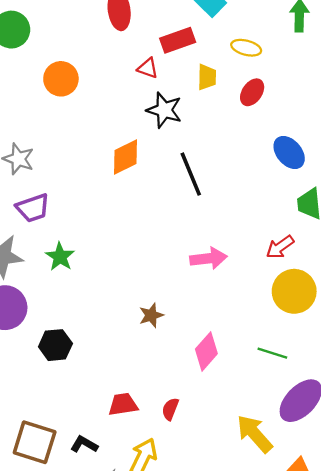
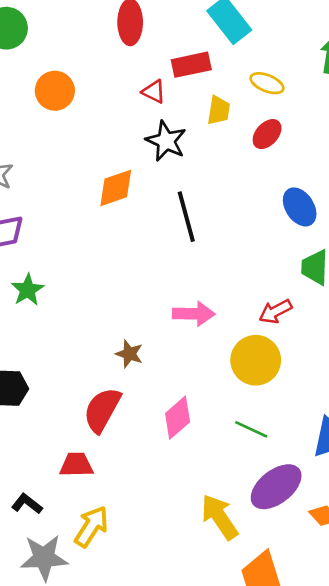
yellow circle: (294, 291) -> (256, 360), moved
brown star: (151, 315) -> (129, 354), moved, turned 30
red semicircle: (170, 409) -> (102, 410), moved, size x1.8

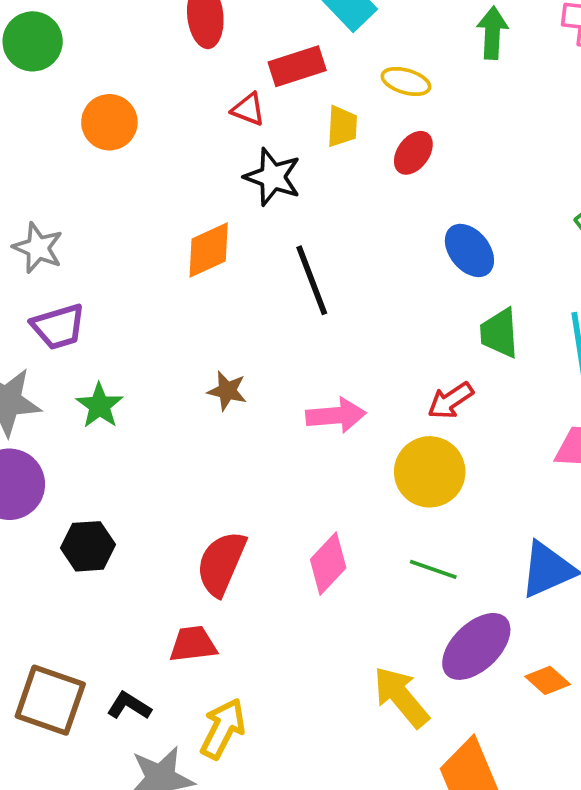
brown star: (129, 354) -> (227, 391), moved

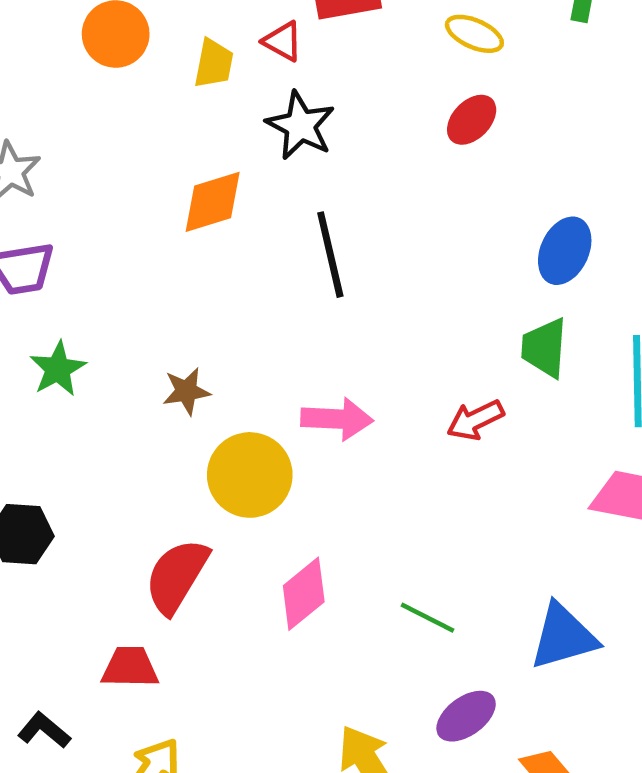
yellow trapezoid: (342, 126) -> (214, 64), moved
blue ellipse: (469, 250) -> (565, 251), moved, turned 56
brown star: (227, 391) -> (186, 391), moved, turned -30
yellow circle: (430, 472) -> (250, 475), moved
purple ellipse: (476, 646) -> (466, 716), size x0.7

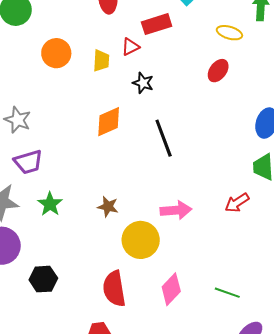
yellow ellipse: (474, 34) -> (229, 33), moved
red triangle: (283, 41) -> (130, 47), turned -48
black star: (300, 126) -> (143, 83), size x0.7
brown star: (186, 391) -> (108, 207), turned 30
red semicircle: (177, 576) -> (114, 289), turned -33

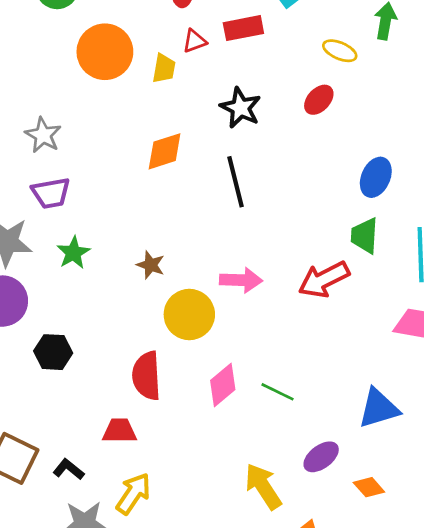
red triangle: (130, 47) -> (194, 41), moved
orange circle: (56, 53) -> (105, 52), size x1.4
black star: (143, 83) -> (240, 108), moved, size x1.4
red arrow: (237, 203) -> (324, 279), size x1.5
green line: (227, 293) -> (278, 392), moved

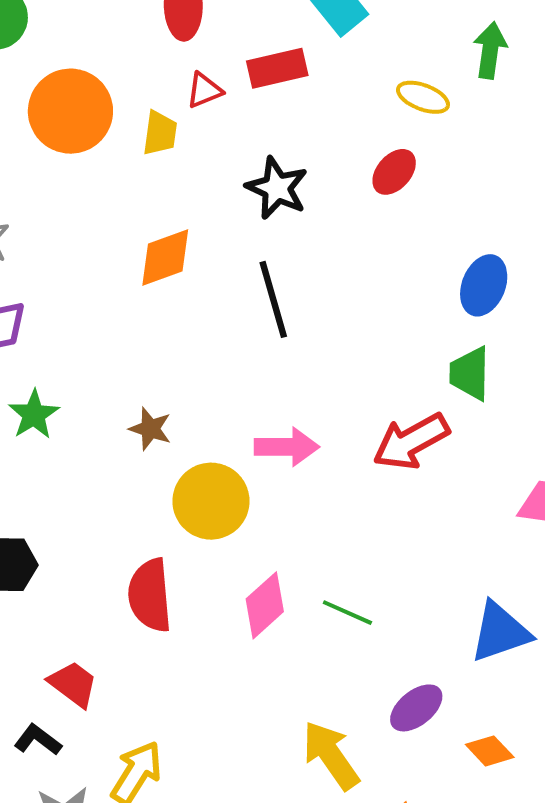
red trapezoid: (119, 431) -> (73, 684), moved, turned 39

